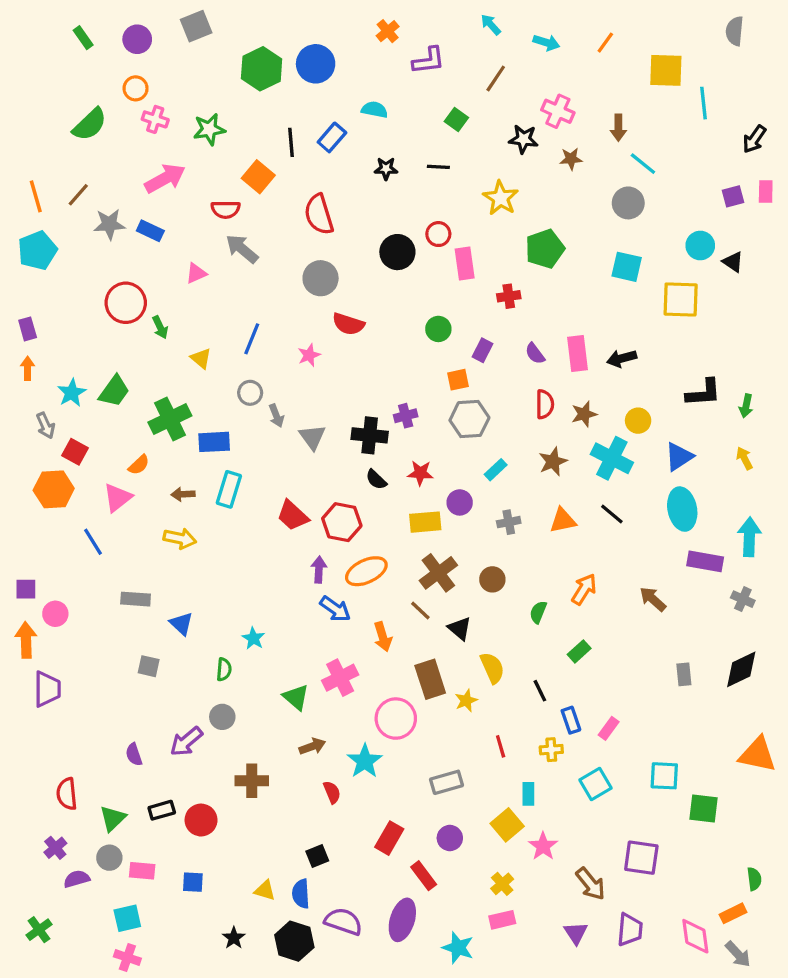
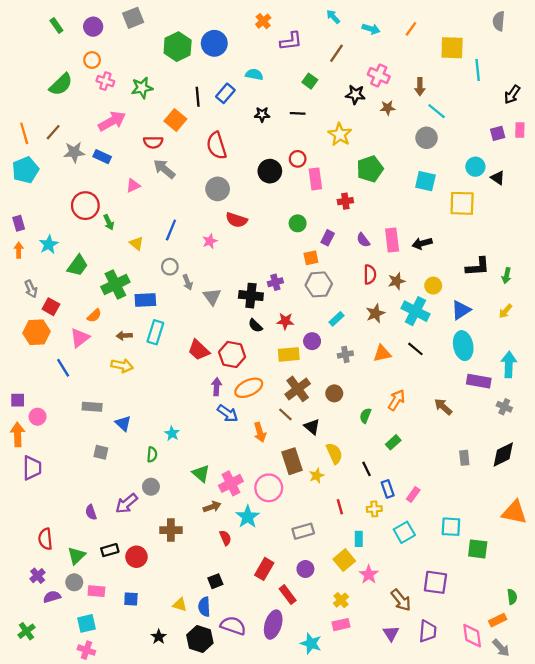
cyan star: (72, 393) -> (49, 244), moved
yellow arrow: (744, 458) -> (505, 311), turned -112
pink cross: (340, 678) -> (231, 483), moved

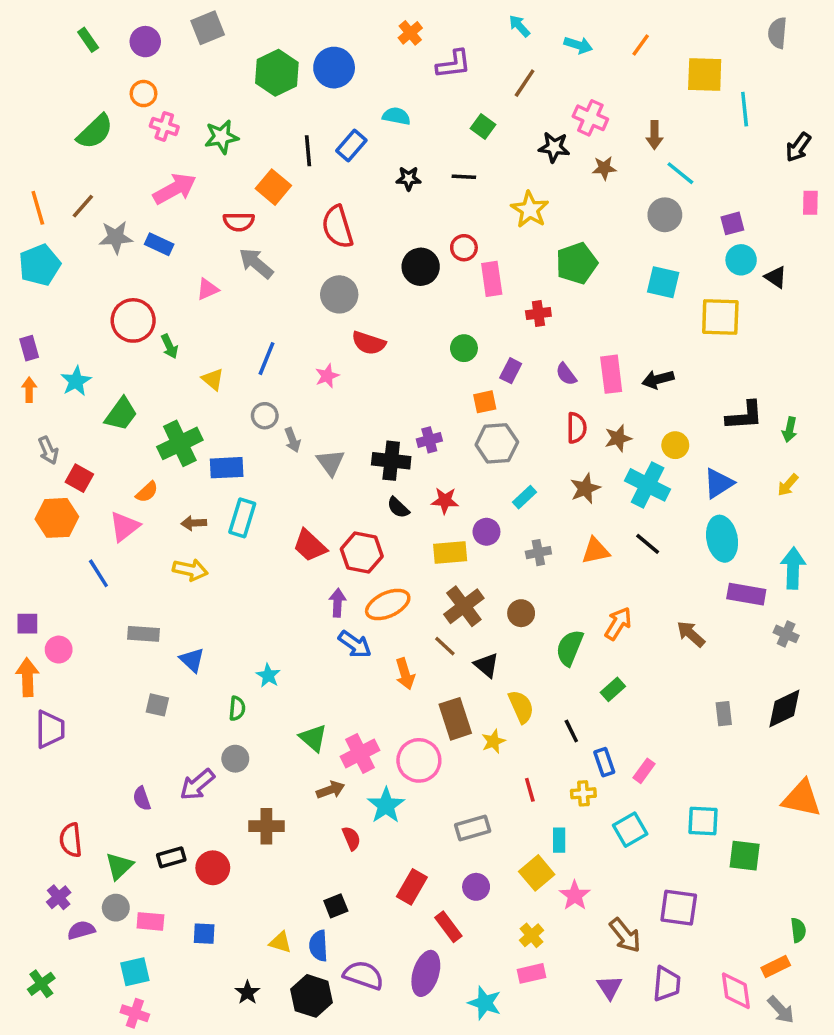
purple square: (498, 133) -> (732, 223), moved
green semicircle: (365, 416) -> (570, 648), size x1.5

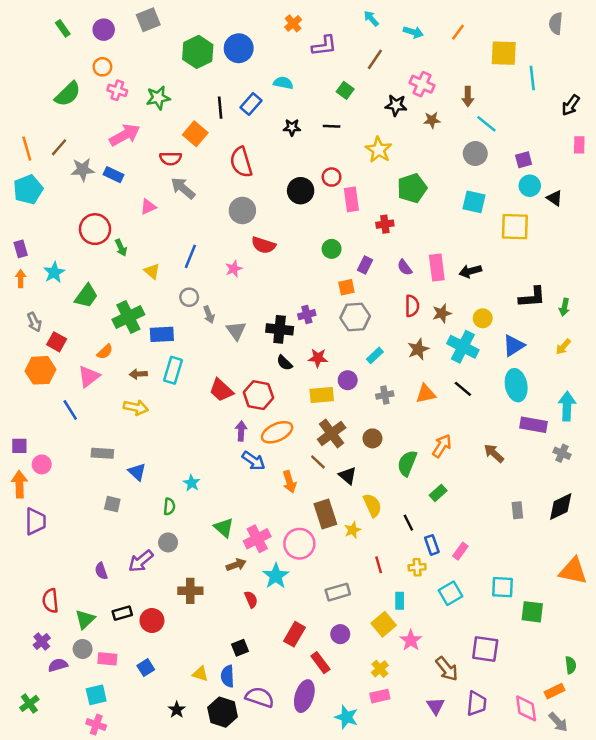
blue square: (204, 934) -> (146, 668), turned -35

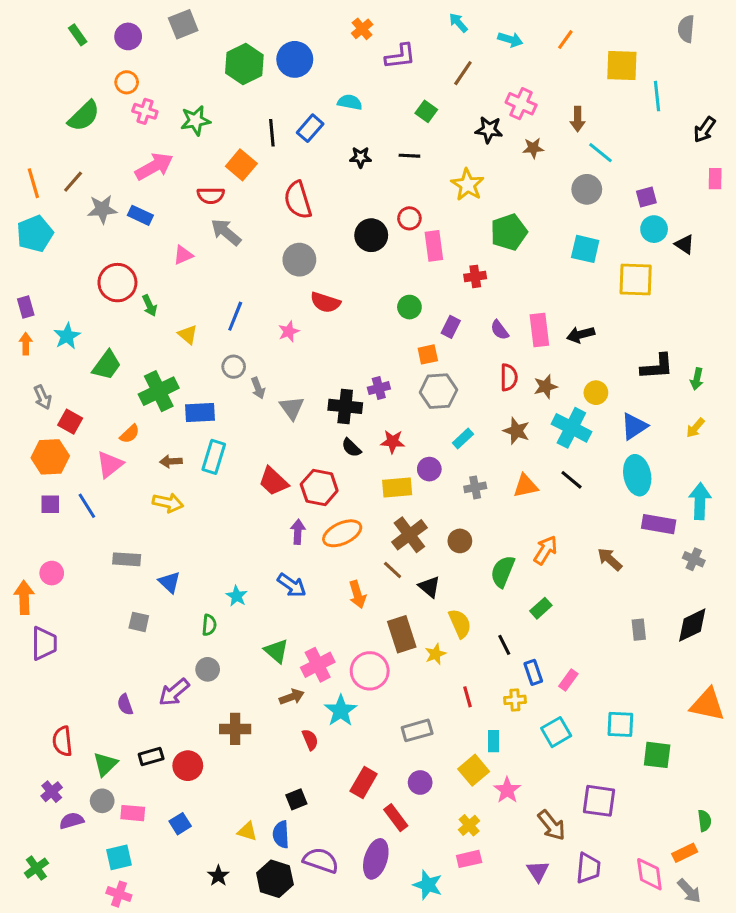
brown star: (418, 349) -> (516, 431), turned -30
purple square: (19, 446) -> (50, 504), moved
blue arrow: (254, 461) -> (292, 585), moved

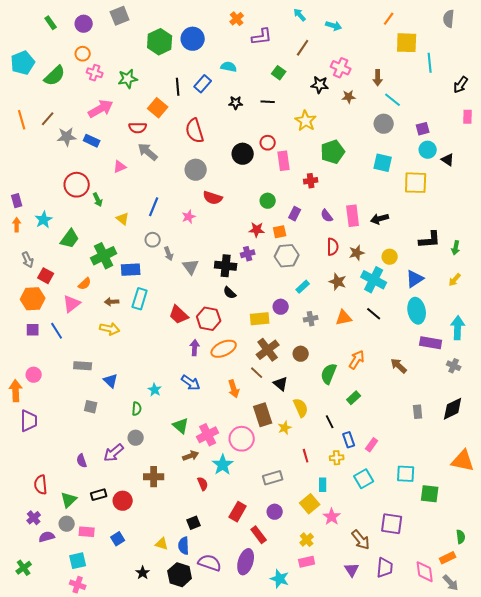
orange line: (565, 40) -> (389, 19), moved
cyan pentagon: (35, 234) -> (23, 63), moved
red star: (393, 442) -> (257, 230), moved

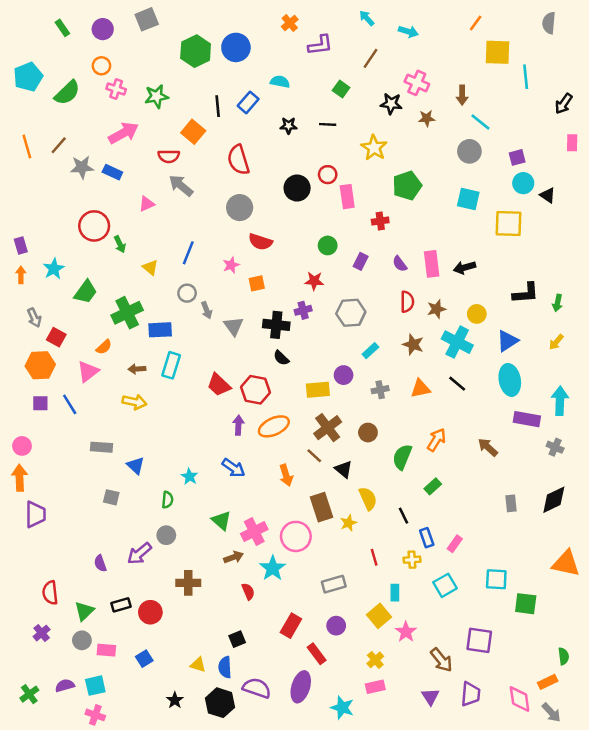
orange square: (280, 232) -> (257, 283), moved
pink circle: (34, 375) -> (22, 446), moved
purple semicircle: (47, 537) -> (65, 686), moved

